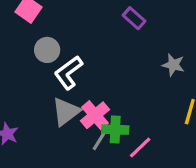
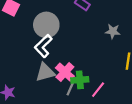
gray circle: (47, 50) -> (46, 25), moved, size x1.5
gray triangle: (66, 112) -> (45, 72), turned 30

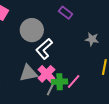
white L-shape: (43, 46) -> (44, 49), moved
pink line: (98, 90) -> (74, 81), moved

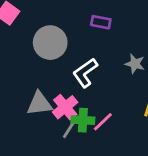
purple rectangle: (66, 13) -> (101, 22), turned -32
white L-shape: (44, 49) -> (85, 73), moved

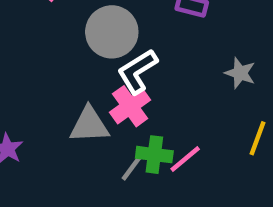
white L-shape: (85, 73) -> (137, 71), moved
pink cross: (65, 107) -> (130, 106), moved

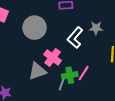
white L-shape: (137, 71) -> (75, 38), moved

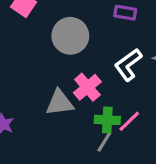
gray line: (62, 84) -> (104, 142), moved

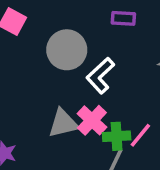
white L-shape: (128, 65) -> (100, 76), moved
pink cross: (87, 87) -> (92, 120), moved

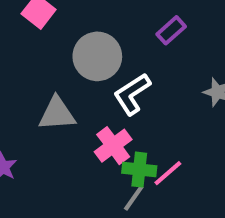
purple rectangle: (123, 18) -> (171, 30), turned -55
gray triangle: (63, 123) -> (57, 114), moved

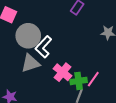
gray circle: (97, 56) -> (28, 36), moved
white L-shape: (132, 94) -> (43, 47), moved

